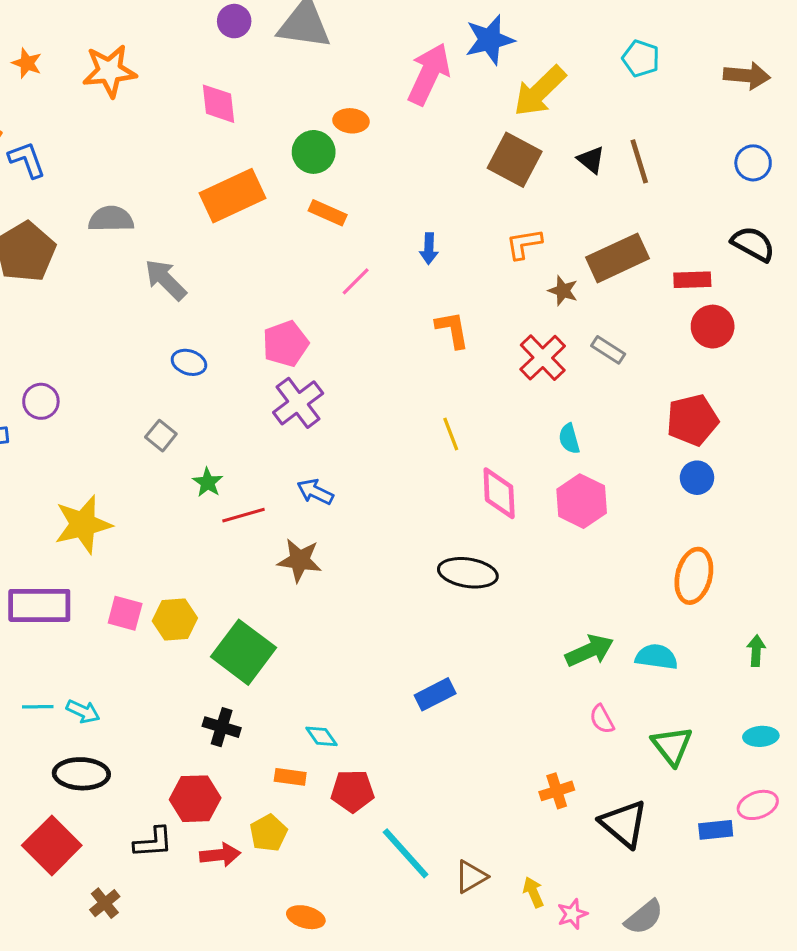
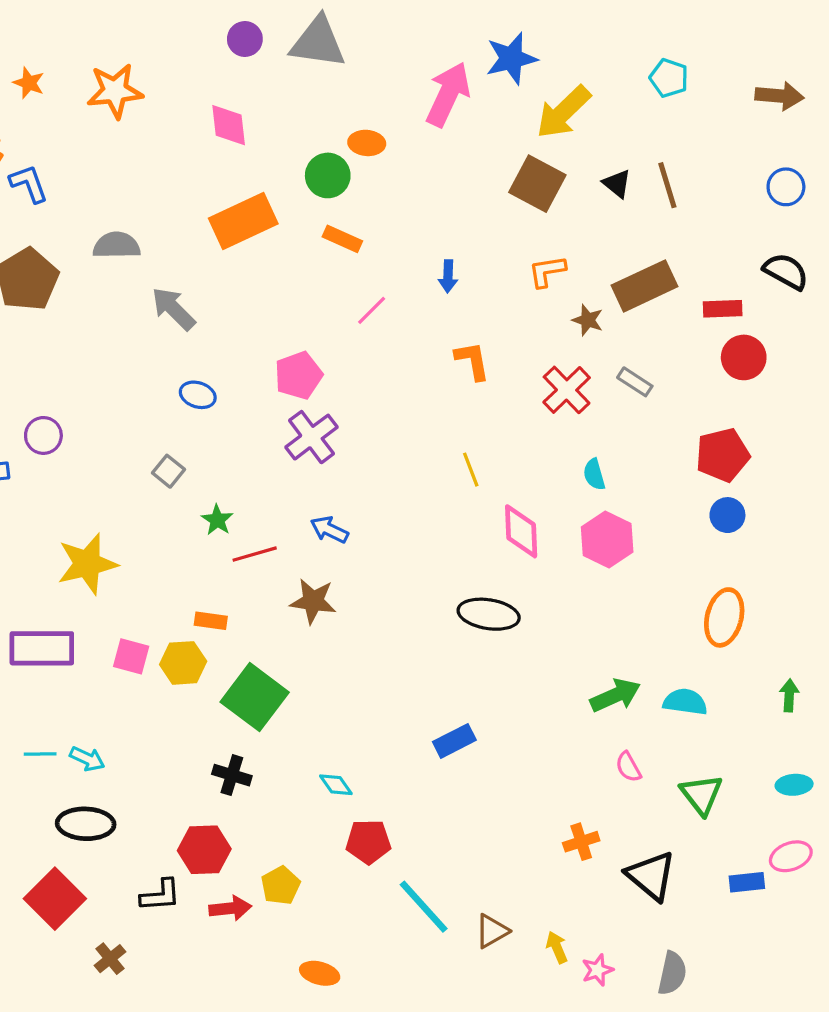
orange rectangle: (290, 777) -> (211, 621), moved
gray semicircle: (644, 917) -> (672, 973), turned -39

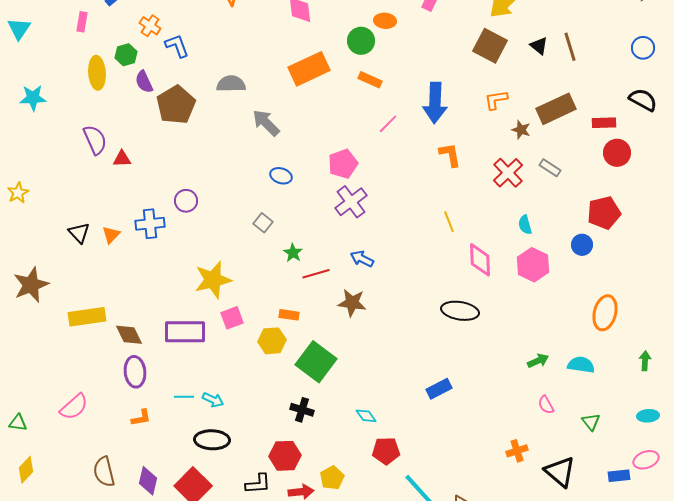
blue arrow: (448, 276) -> (435, 103), size x2.0
blue circle: (727, 515) -> (582, 245), moved
pink square: (131, 656) -> (232, 318), moved, turned -35
green arrow: (615, 695) -> (538, 361), size x0.7
green triangle: (701, 795) -> (591, 422), size x0.7

